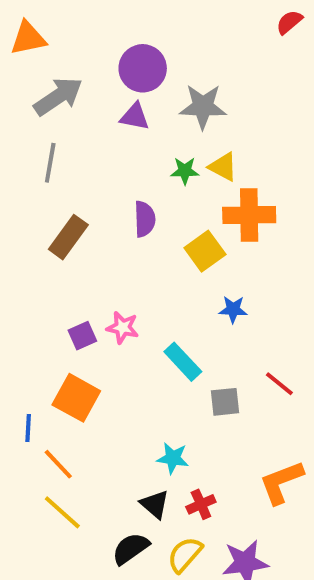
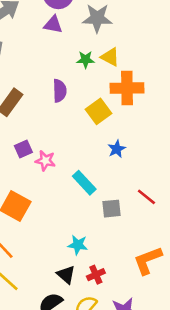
blue star: (233, 309) -> (117, 149), turned -30
purple square: (82, 336) -> (23, 149), moved

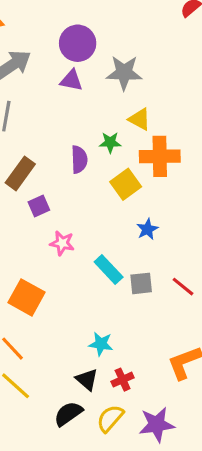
green star: (86, 60) -> (110, 142), moved
purple square: (23, 149) -> (39, 206), moved
gray square: (111, 209) -> (141, 283), moved

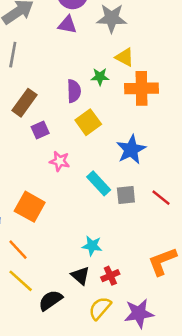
yellow square: (126, 184) -> (88, 122), moved
blue star: (147, 229) -> (131, 150), size x1.6
black semicircle: (68, 414) -> (50, 300), moved

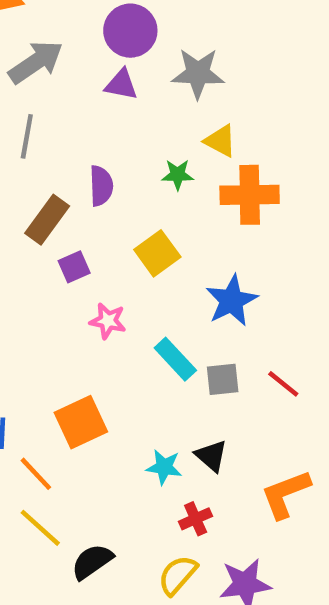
purple semicircle: (74, 91) -> (101, 186), moved
orange square: (30, 207) -> (81, 422), moved, turned 36
black triangle: (80, 276) -> (211, 456), moved

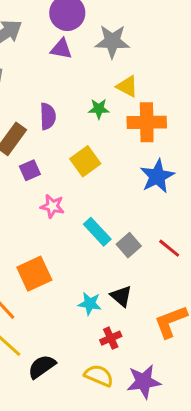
blue star: (232, 301) -> (157, 176), moved
gray square: (223, 379) -> (129, 245), turned -35
yellow semicircle: (178, 575) -> (99, 376), turned 72

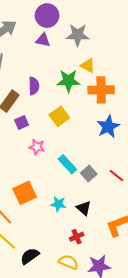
green star: (99, 109) -> (68, 81), size x1.6
cyan star: (90, 304) -> (58, 204), moved

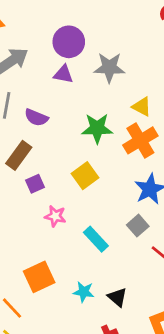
yellow triangle: (88, 65) -> (142, 107), moved
purple semicircle: (34, 86) -> (36, 117), moved, turned 114
orange cross: (101, 90) -> (140, 140), turned -30
gray square: (89, 173) -> (138, 226), moved

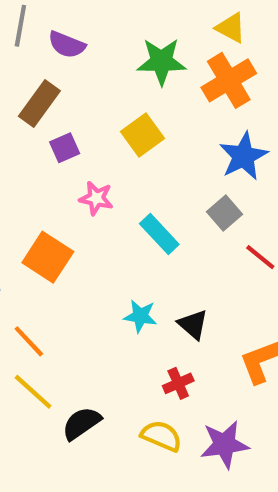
orange square: (39, 277) -> (48, 257), moved, turned -32

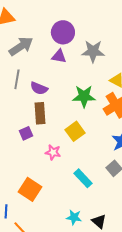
brown rectangle: (39, 104) -> (40, 113), moved, turned -40
purple square: (65, 148) -> (26, 133), moved
pink star: (96, 198) -> (53, 152), moved

